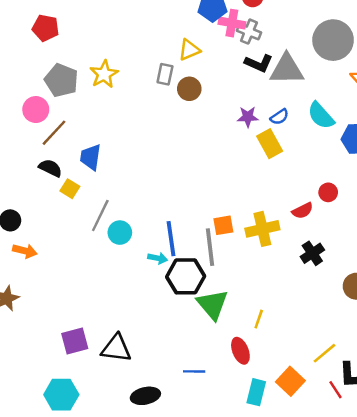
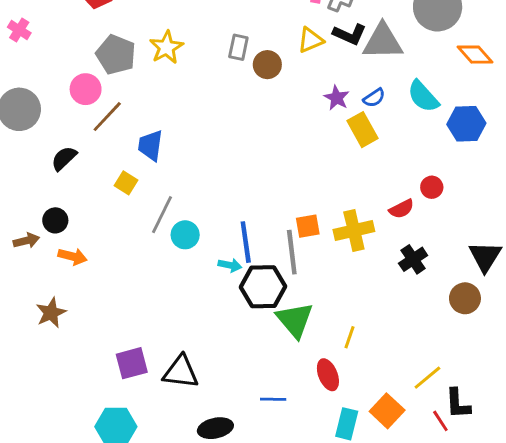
yellow triangle: (189, 50) -> (311, 40), moved
purple star: (248, 117) -> (337, 98), turned 30
black semicircle: (50, 168) -> (64, 158), moved, turned -70

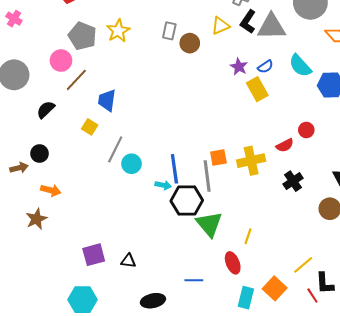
black L-shape: (350, 34) -> (248, 22), turned 100
orange arrow: (73, 256) -> (51, 190), moved
black triangle: (181, 372) -> (128, 261), size x0.6

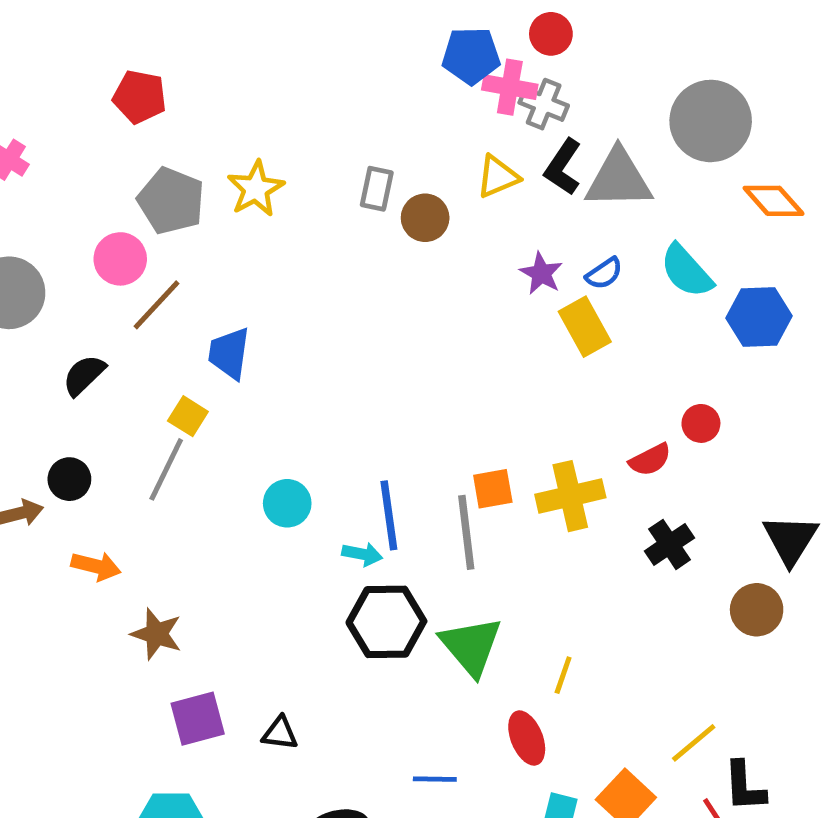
gray line: (115, 149) -> (166, 469), moved
black hexagon: (187, 201) -> (386, 622), moved
brown star: (36, 219) -> (157, 634), moved, turned -30

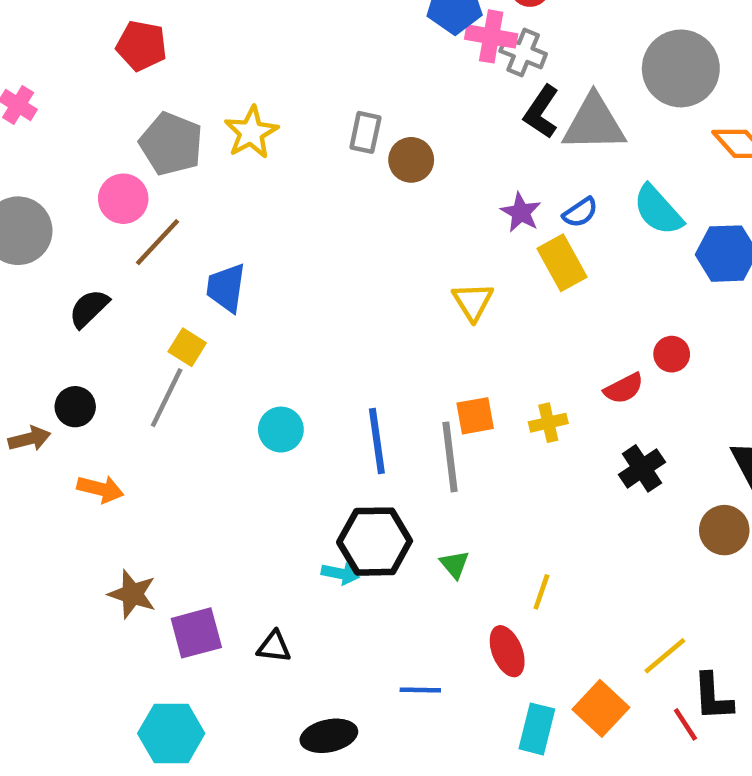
yellow triangle: (498, 177) -> (473, 302), moved, turned -39
yellow cross: (570, 496) -> (548, 423), size x0.6
cyan arrow: (362, 554) -> (340, 574), moved
brown star: (157, 634) -> (132, 594), moved
green triangle: (471, 646) -> (455, 564), size x0.5

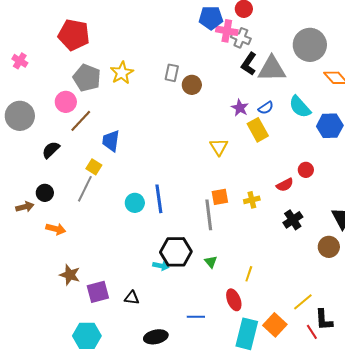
red pentagon: (141, 46) -> (74, 35), size x1.4
blue line: (377, 441) -> (159, 199), moved
cyan rectangle: (537, 729) -> (247, 334), size x1.4

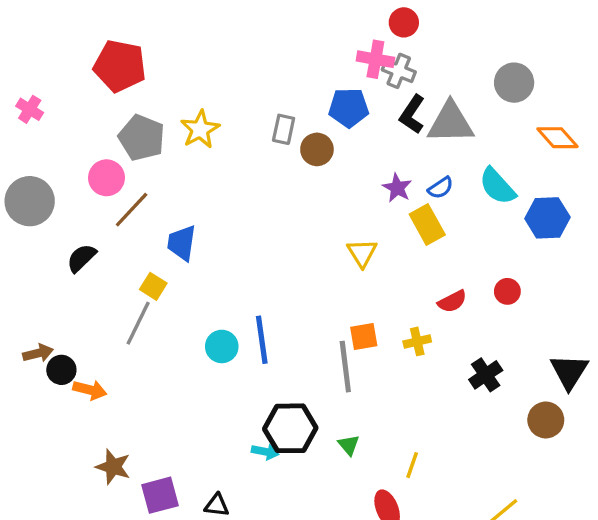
blue pentagon: (211, 18) -> (349, 108), moved
gray circle: (310, 45) -> (514, 83), size x0.7
red semicircle: (285, 185) -> (452, 301), moved
black circle: (45, 193) -> (61, 370), moved

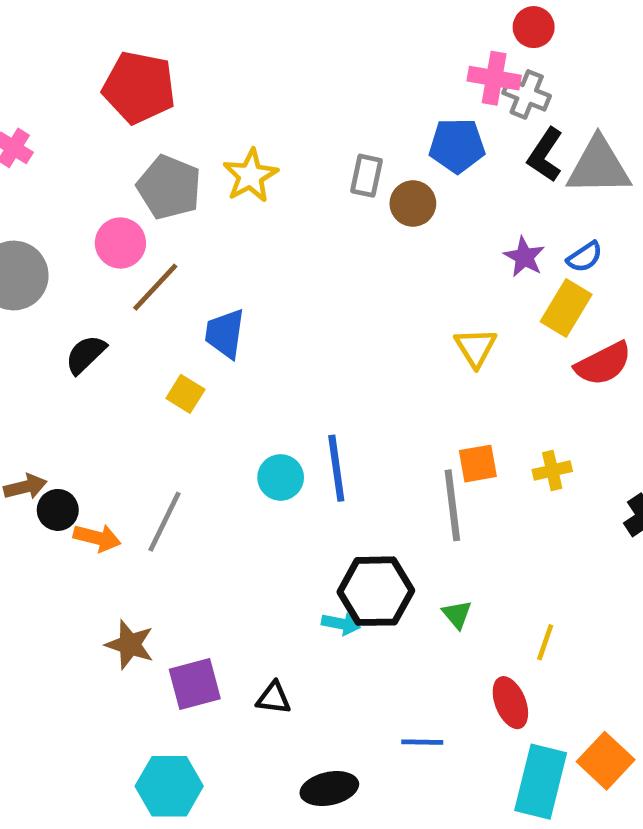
yellow rectangle: (427, 225) -> (566, 308), turned 60
red semicircle: (452, 301) -> (603, 364), moved, size x1.4
gray line: (138, 323) -> (165, 522), moved

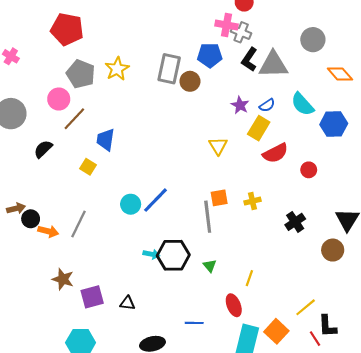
gray rectangle: (366, 176) -> (169, 69), size x1.6
blue line: (336, 468) -> (156, 200), turned 52
cyan arrow: (341, 624) -> (151, 254), moved

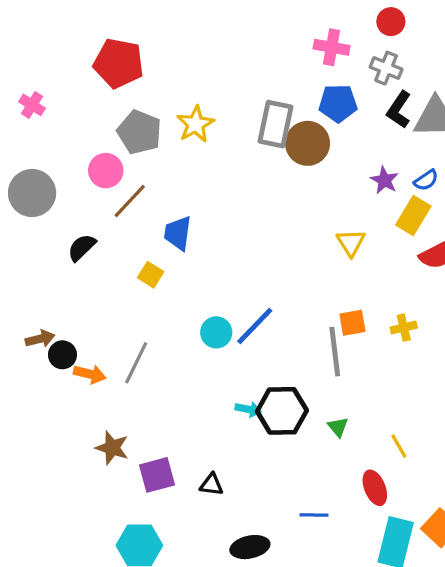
pink cross: (226, 25) -> (332, 47), moved
brown circle: (190, 81) -> (308, 143), size x1.4
yellow line: (249, 278) -> (399, 446), turned -49

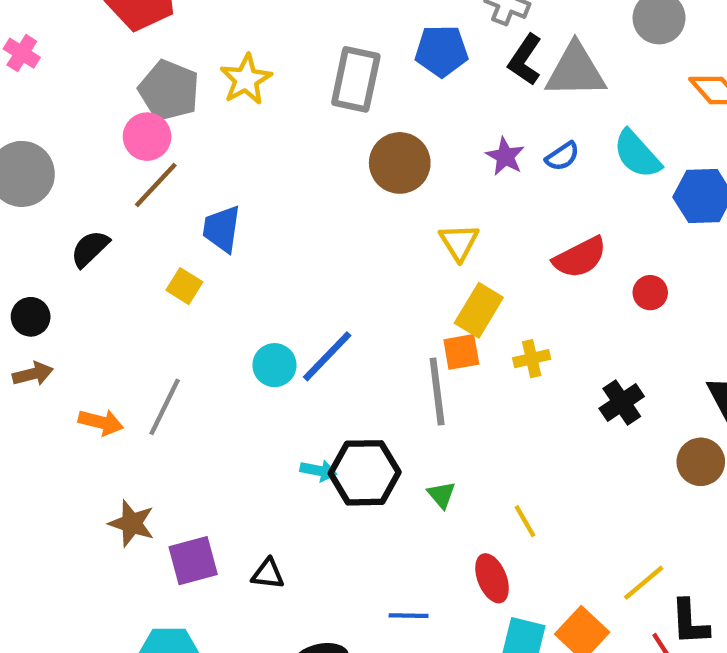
brown circle: (308, 143) -> (400, 163), moved
pink circle: (106, 171) -> (147, 137), moved
yellow rectangle: (413, 215) -> (479, 310), moved
black circle: (62, 355) -> (31, 317), moved

